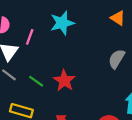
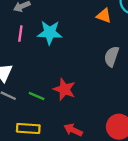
cyan star: (62, 23) -> (50, 33), turned 30
pink line: (30, 37) -> (20, 34), moved

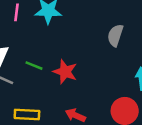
green line: (37, 96) -> (34, 66), moved

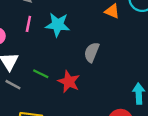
gray semicircle: (115, 35) -> (92, 52), moved

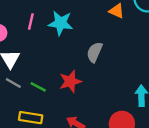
green line: (41, 74) -> (38, 87), moved
red star: (69, 82) -> (70, 81), turned 30

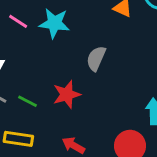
pink line: (31, 21) -> (18, 21), turned -70

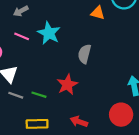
cyan star: (54, 23) -> (49, 33), turned 30

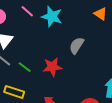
cyan star: (49, 33) -> (52, 17), turned -30

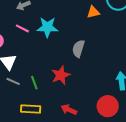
orange triangle: (101, 14) -> (93, 12), turned -32
green line: (25, 67) -> (34, 83), turned 48

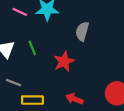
gray line: (13, 81) -> (14, 83), moved
green line: (34, 83) -> (32, 48), moved

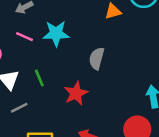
gray line: (14, 83) -> (19, 108), moved, turned -48

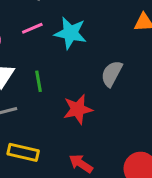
pink line: (25, 37) -> (32, 28), turned -60

